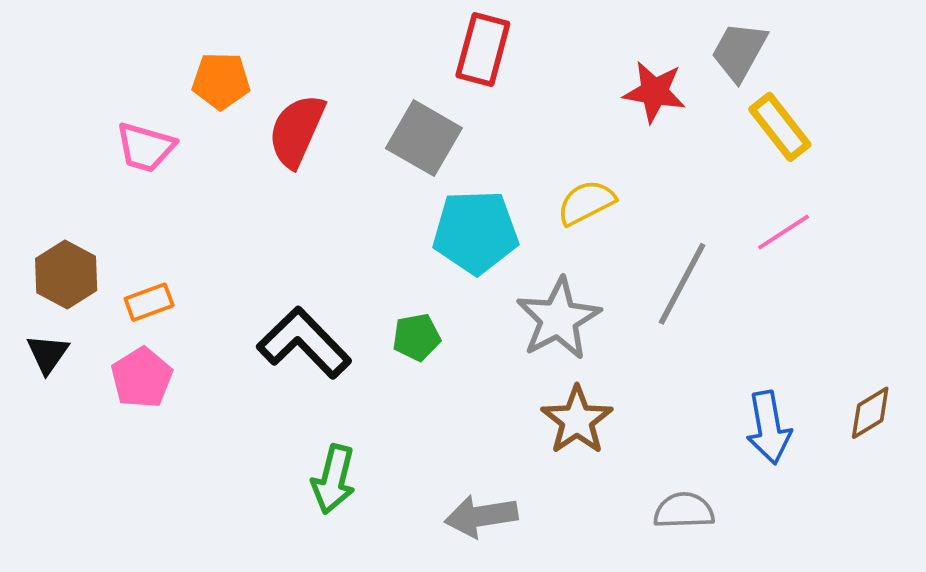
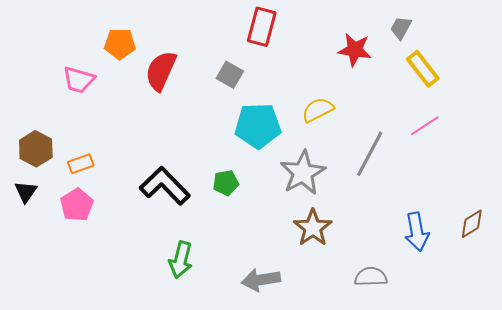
gray trapezoid: (739, 51) -> (401, 28), size x0.7
gray square: (424, 138) -> (230, 75), size x0.7

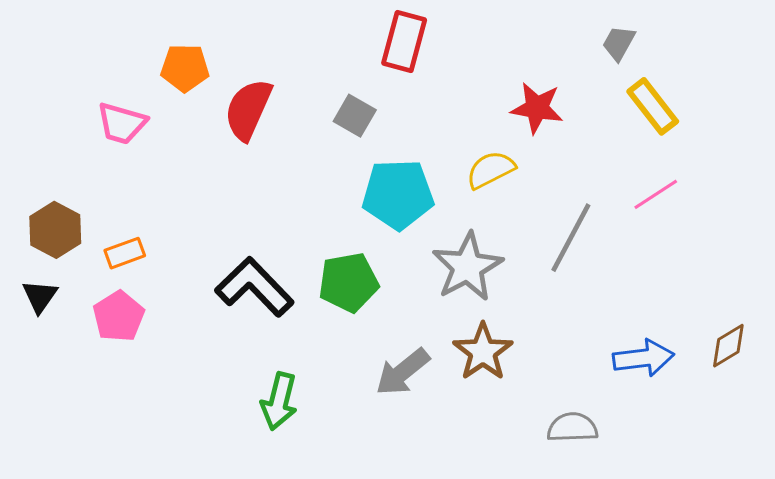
red star: (355, 50) -> (537, 108), moved
green pentagon: (226, 183) -> (349, 282), size x1.5
blue arrow: (417, 232) -> (643, 358), turned -87
gray arrow: (261, 280) -> (403, 372), moved, turned -30

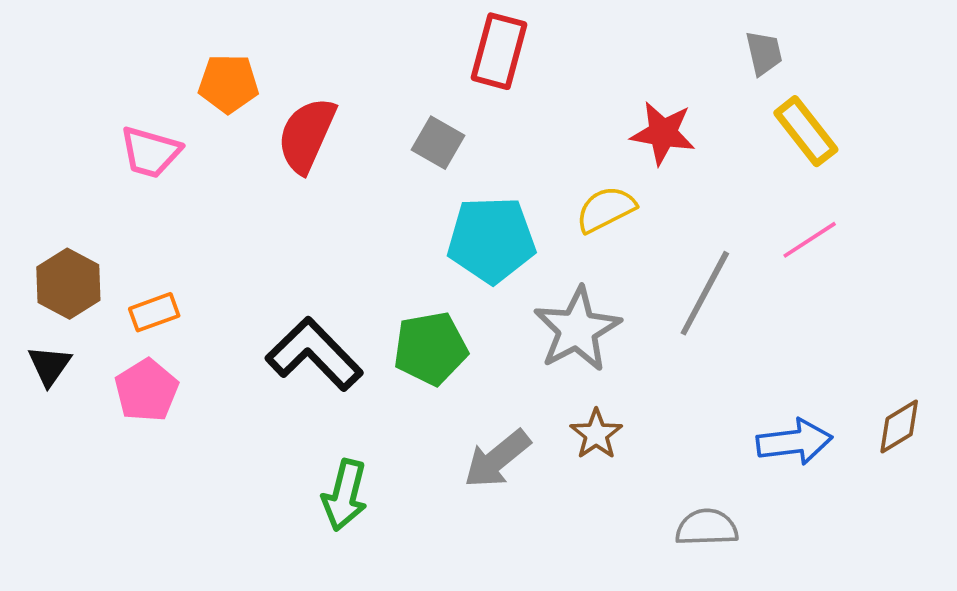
gray trapezoid: (619, 43) -> (764, 53), turned 138
brown star: (483, 352) -> (596, 434), size x0.7

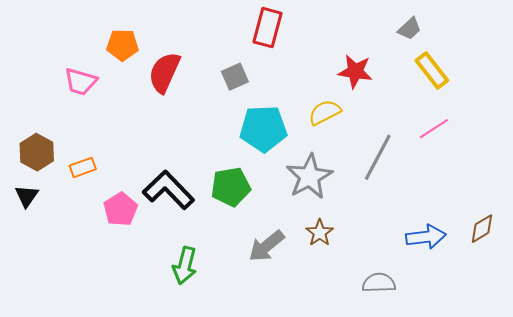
gray trapezoid: (764, 53) -> (409, 29), turned 60
gray square: (438, 143) -> (235, 77), turned 36
pink pentagon: (147, 390) -> (120, 209), moved

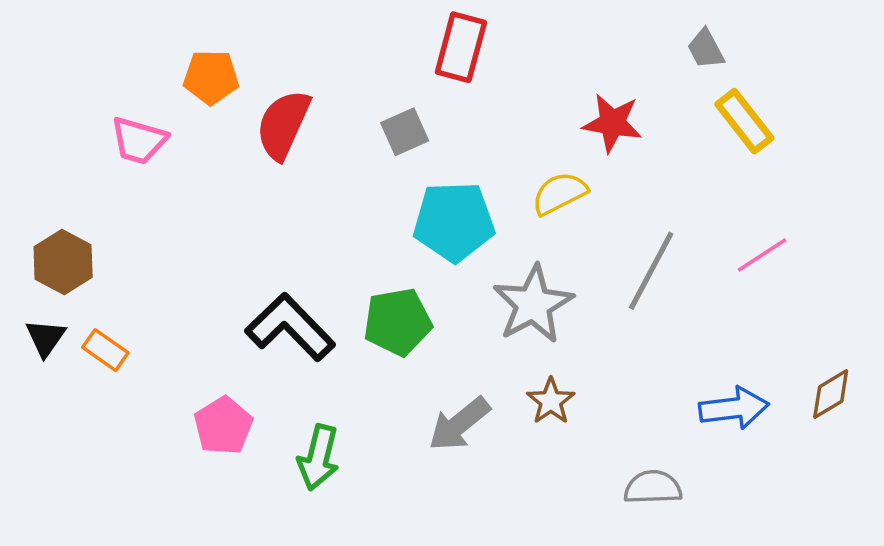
gray trapezoid: (409, 29) -> (706, 49), turned 105
pink line: (434, 129) -> (762, 255), moved
orange rectangle: (83, 167) -> (105, 350), moved, turned 55
pink pentagon: (120, 209) -> (223, 426), moved

